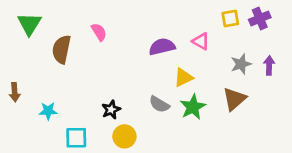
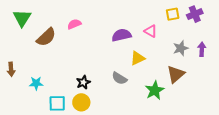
pink semicircle: (99, 32) -> (74, 24), turned -80
brown semicircle: (62, 49) -> (46, 37), turned -145
green star: (193, 107) -> (155, 90), moved
yellow circle: (124, 136) -> (81, 102), moved

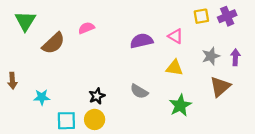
yellow triangle: (138, 58) -> (174, 68), moved, turned 35
brown triangle: (176, 74) -> (220, 87), moved

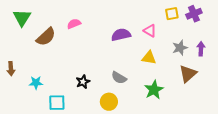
yellow circle: (95, 119) -> (109, 102), moved

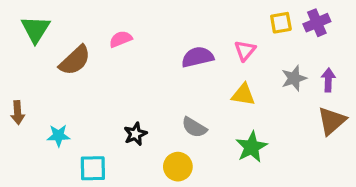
pink triangle: (150, 31) -> (245, 51), turned 40
brown triangle: (188, 74) -> (332, 121), moved

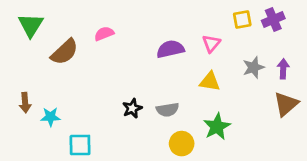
brown arrow: (18, 113) -> (25, 103), moved
gray semicircle: (194, 127) -> (168, 110), turned -40
black star: (135, 134) -> (132, 108), moved
yellow circle: (178, 167) -> (182, 144), moved

